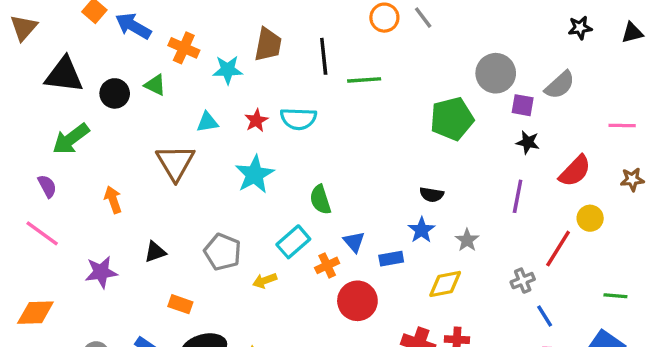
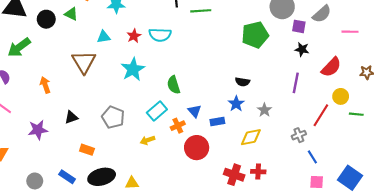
pink line: (622, 125) -> (350, 32), moved
yellow arrow: (265, 281) -> (147, 140), moved
green line: (615, 296) -> (356, 114), moved

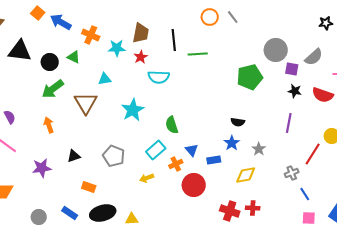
red star: (134, 36) -> (141, 57), moved
green arrow: (19, 47) -> (53, 89), moved
red semicircle: (331, 67) -> (323, 95), moved, turned 65

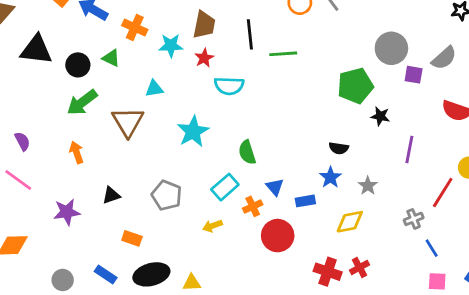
black star: (295, 91) -> (380, 116), moved
red cross: (253, 208) -> (359, 267), turned -32

